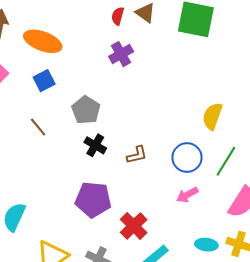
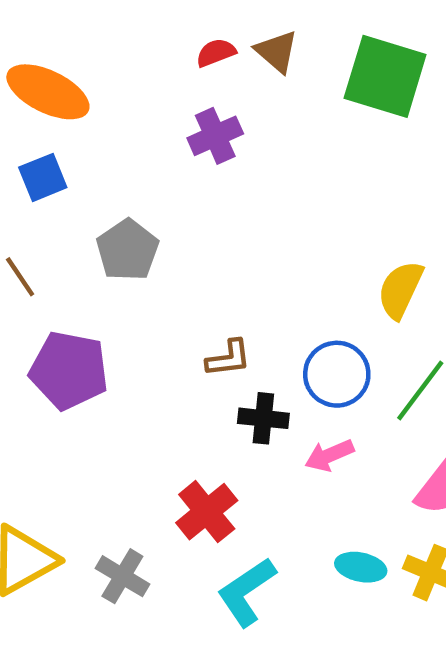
red semicircle: (118, 16) -> (216, 53), turned 48
black cross: (95, 145) -> (263, 418), moved, turned -30
purple pentagon: (93, 200) -> (69, 370), moved

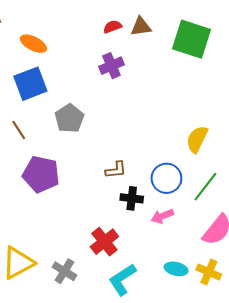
brown triangle: (277, 51) -> (141, 27), turned -50
orange ellipse: (48, 92) -> (33, 44), size x0.7
blue square: (43, 177) -> (30, 84), size x1.5

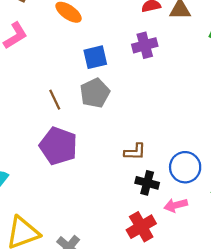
blue square: (30, 84) -> (95, 57), moved, size x0.7
brown line: (19, 130) -> (55, 100), moved
red cross: (104, 242) -> (141, 227), moved

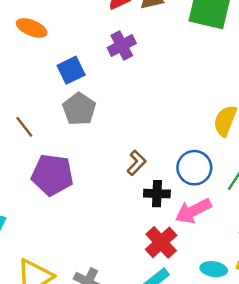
brown line: (55, 100) -> (24, 127), moved
brown L-shape: (135, 152) -> (136, 163), turned -35
pink arrow: (176, 205) -> (193, 211), size x1.4

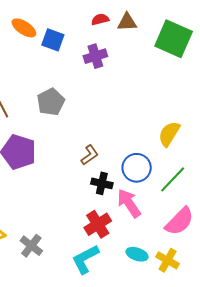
blue square: (71, 70) -> (53, 40), moved, turned 35
pink arrow: (193, 211) -> (129, 203), turned 72

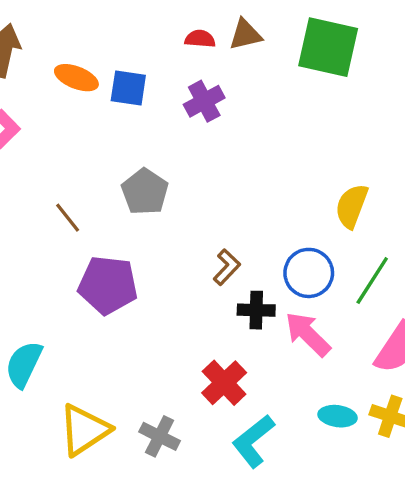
red semicircle: (100, 19) -> (200, 39), turned 30
red cross: (98, 224) -> (224, 383), moved

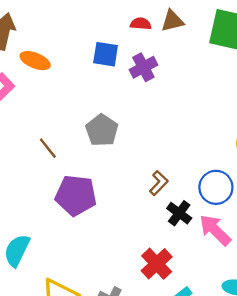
orange ellipse: (76, 78) -> (35, 61), moved
blue square: (128, 88) -> (106, 54), moved
black cross: (256, 310) -> (179, 213), turned 35

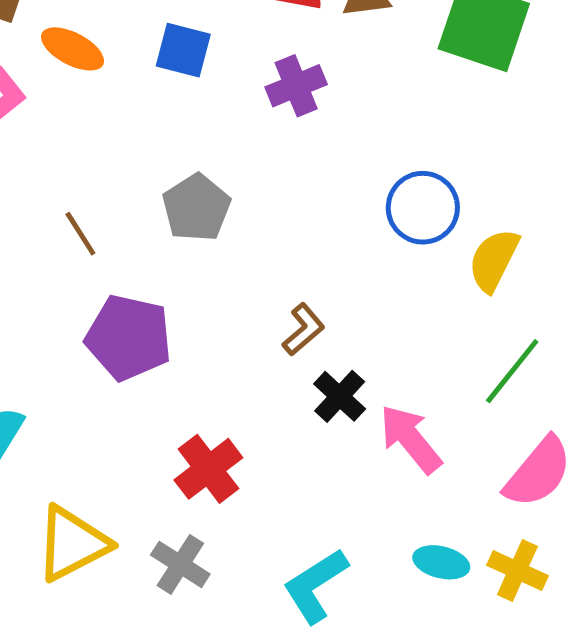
blue square: (106, 54) -> (183, 50), moved
blue circle: (216, 187) -> (423, 208), moved
red cross: (157, 264) -> (208, 469), moved

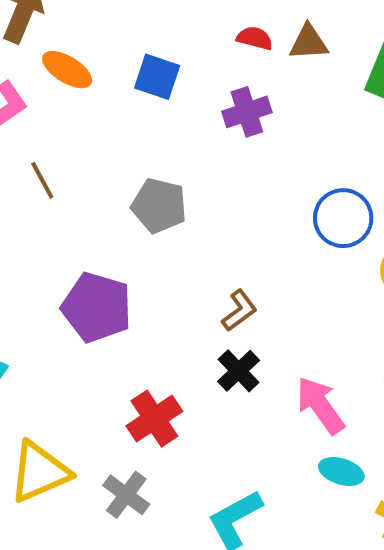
gray pentagon: (196, 208) -> (159, 206), turned -30
brown line: (80, 234) -> (42, 180), moved
black cross: (340, 396) -> (239, 371), moved
cyan ellipse: (441, 562) -> (341, 471), moved

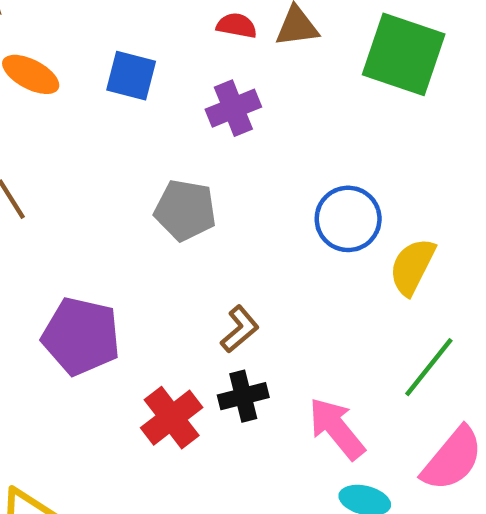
gray pentagon: (159, 206) -> (185, 210), moved
black cross: (239, 371) -> (243, 396), turned 33
red cross: (154, 419) -> (172, 418), moved

